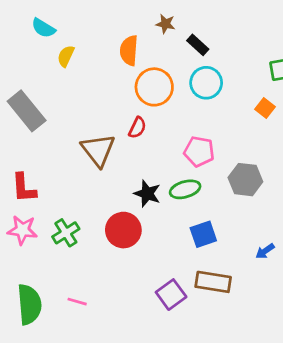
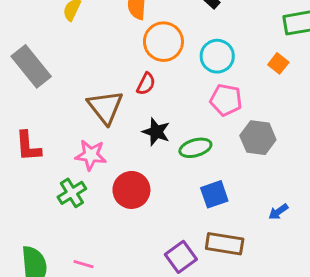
cyan circle: (206, 83) -> (217, 56), moved
pink pentagon: (199, 151) -> (226, 100), moved
black star: (147, 194) -> (156, 132), moved
pink star: (22, 230) -> (91, 155), moved

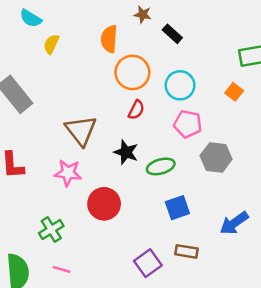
red semicircle: (146, 84) -> (136, 110), moved
green cross: (72, 193) -> (51, 230), moved
blue arrow: (278, 212) -> (234, 223), size x1.6
brown rectangle: (225, 244) -> (186, 251), size x0.7

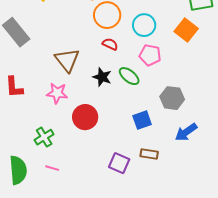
orange square: (234, 92) -> (186, 30), size x1.6
red semicircle: (136, 110) -> (110, 44), turned -91
gray hexagon: (216, 157) -> (172, 98), moved
green ellipse: (161, 166) -> (129, 76), moved, turned 55
purple square: (148, 263) -> (119, 163), turned -30

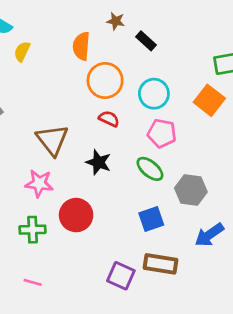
green ellipse: (129, 76) -> (150, 169), moved
green cross: (44, 137) -> (33, 230), moved, turned 30
brown rectangle: (149, 154) -> (161, 264), size x1.4

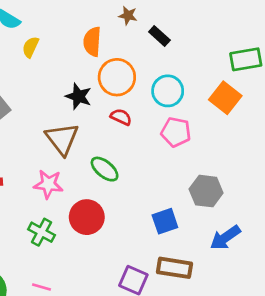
black star: (98, 162) -> (79, 96), moved
green ellipse: (150, 169) -> (105, 169), moved
green cross: (33, 230) -> (42, 232), turned 30

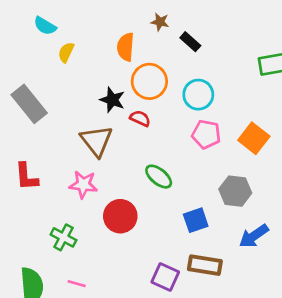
orange square: (225, 98) -> (254, 138), moved
red semicircle: (121, 117) -> (140, 118), moved
green ellipse: (105, 169) -> (159, 177), moved
green cross: (42, 232) -> (63, 237), moved

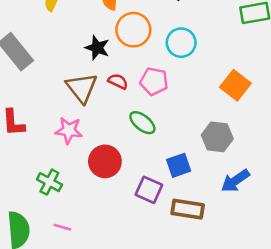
red semicircle: (140, 118) -> (118, 81), moved
pink pentagon: (206, 134) -> (154, 81), moved
purple square: (165, 277) -> (149, 190), moved

